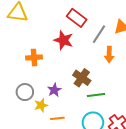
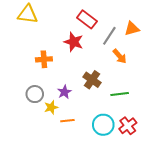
orange arrow: (109, 54) -> (120, 56), turned -42
green line: (96, 95) -> (120, 94), moved

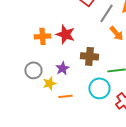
red star: (74, 42) -> (65, 34), moved
brown cross: (92, 80) -> (89, 56), turned -30
cyan circle: (103, 125) -> (99, 88), moved

